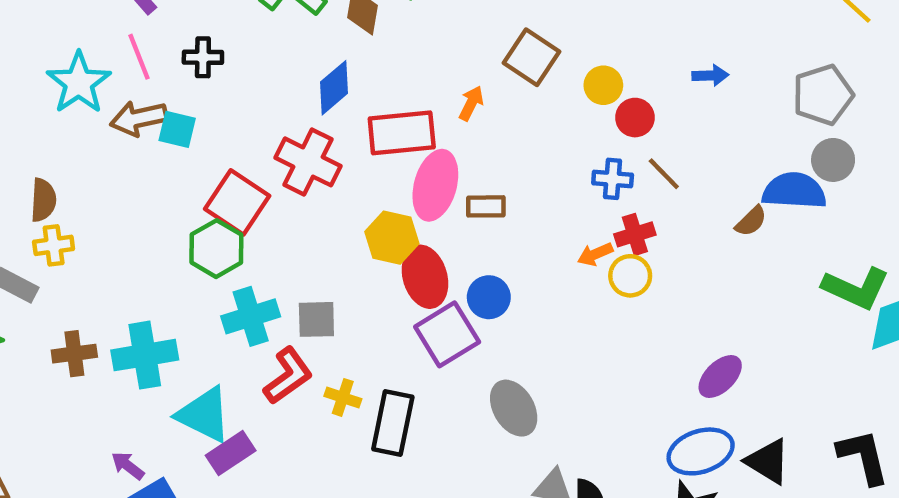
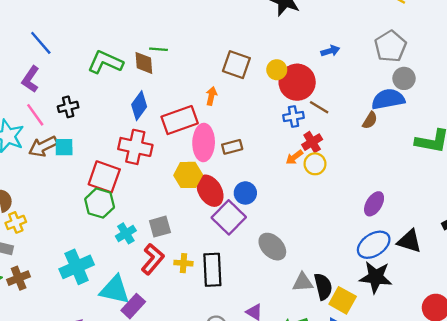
red circle: (635, 118) -> (297, 82), size x1.8
cyan cross: (251, 316) -> (126, 233), size x0.7
brown cross: (74, 354) -> (19, 278), moved

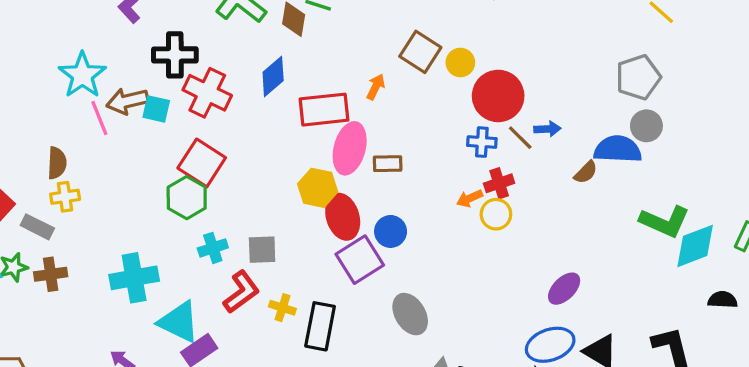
blue arrow: (330, 51) -> (547, 129), moved
yellow circle: (277, 70) -> (460, 63), moved
black cross: (68, 107) -> (175, 55), size x1.5
pink line: (35, 115) -> (99, 118), moved
red cross: (135, 147) -> (207, 93), moved

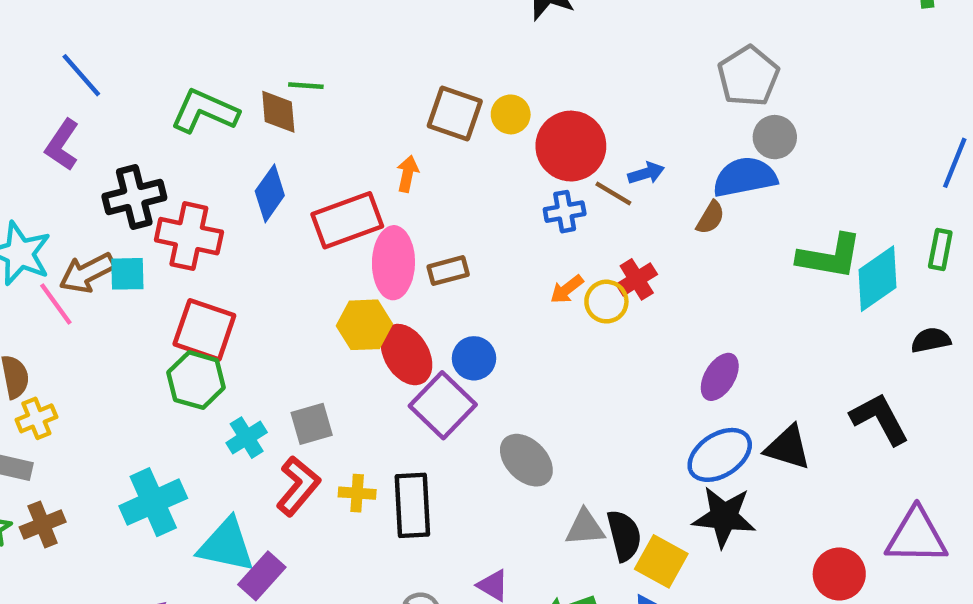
red cross: (499, 183) -> (637, 279), moved

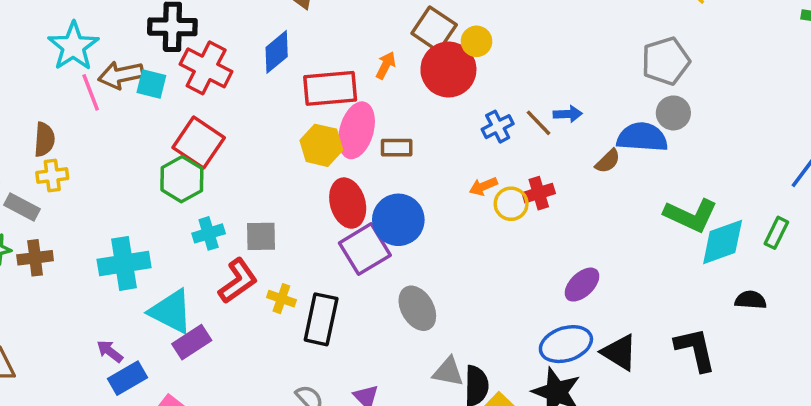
red circle: (571, 146) -> (448, 70), moved
blue cross: (565, 212) -> (498, 127), turned -32
yellow hexagon: (364, 325) -> (321, 145), moved
blue circle: (474, 358) -> (398, 220), size x1.5

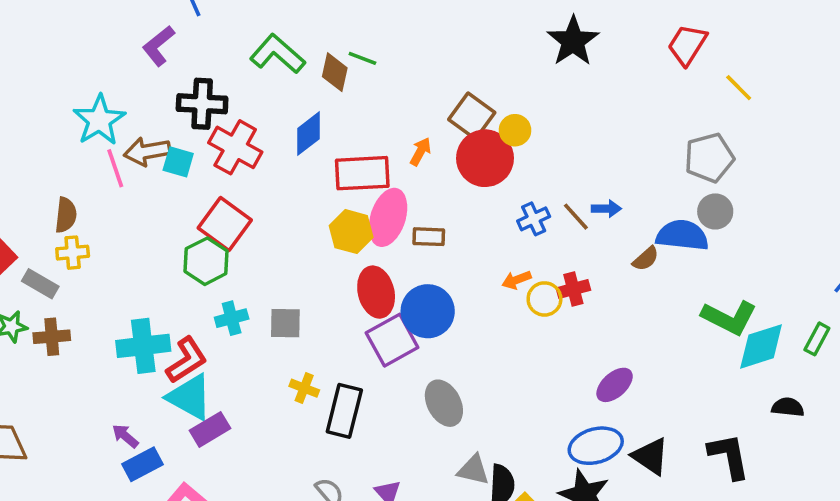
red L-shape: (238, 281) -> (187, 360), moved

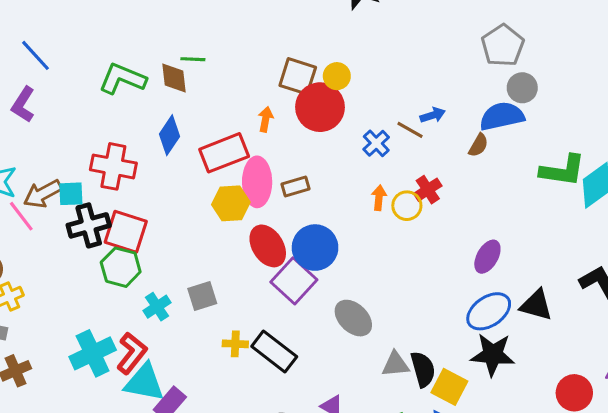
black cross: (202, 104) -> (89, 225), moved
orange arrow: (517, 280) -> (379, 198), turned 135
black rectangle: (344, 411) -> (274, 352), turned -48

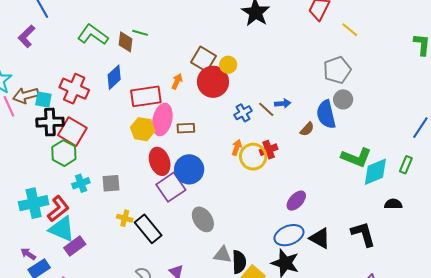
blue semicircle: (502, 116) -> (326, 114), turned -104
yellow circle: (407, 206) -> (253, 157), size x1.4

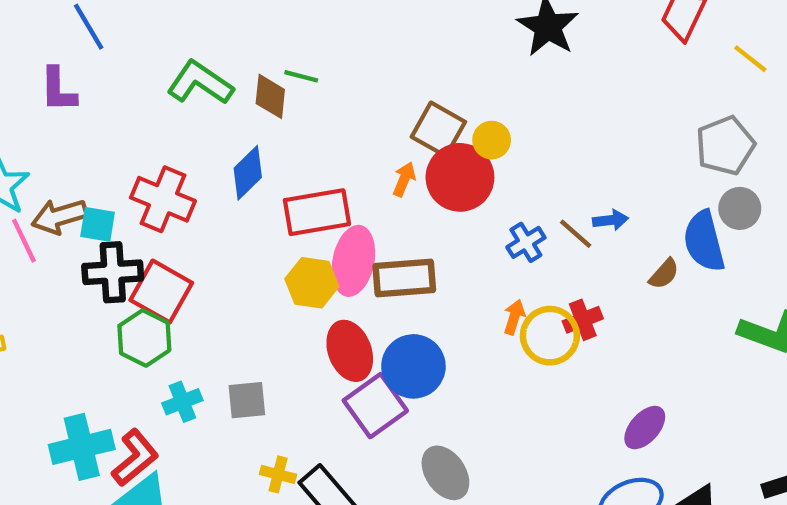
purple L-shape: (27, 36) -> (58, 90), turned -45
orange arrow: (177, 81) -> (404, 179), moved
brown rectangle: (186, 128) -> (404, 278), size x1.6

